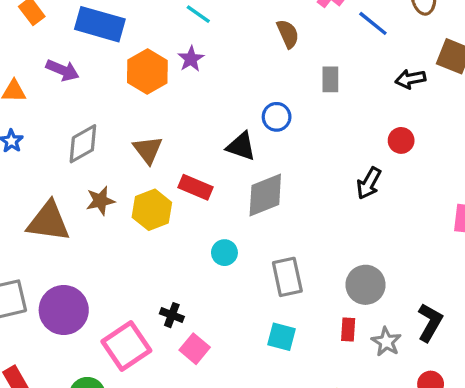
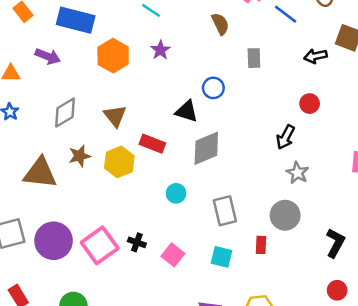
purple star: (191, 59) -> (160, 50), moved
red rectangle: (348, 329) -> (261, 245), moved
gray star: (386, 342) -> (297, 173), moved
pink square: (126, 346) -> (100, 245), moved
pink square: (195, 349) -> (173, 255), moved

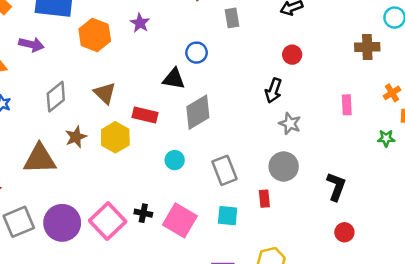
pink square: (173, 255) -> (180, 220), size x1.5

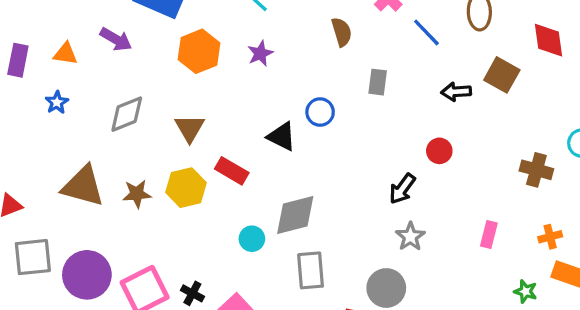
gray diamond: (198, 112) -> (295, 215), moved
brown star: (76, 137) -> (137, 194), moved

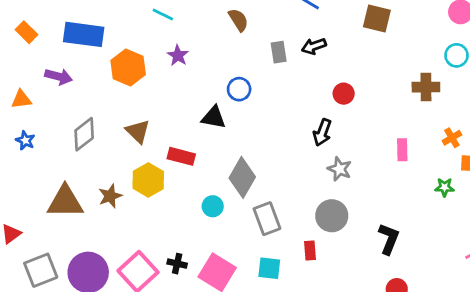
black arrow: (456, 92) -> (314, 46), moved
gray diamond: (295, 215) -> (242, 177), turned -30

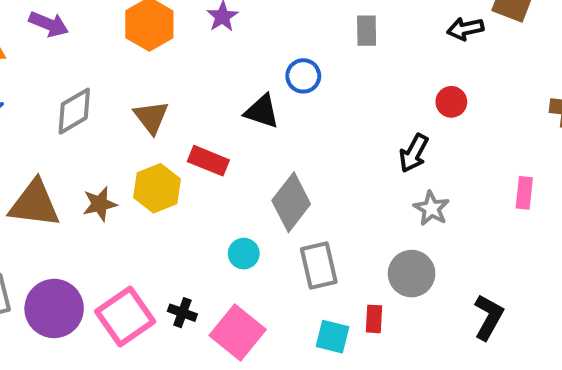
black arrow: (314, 46) -> (465, 29), moved
cyan circle: (213, 206) -> (244, 254), moved
cyan square: (269, 268) -> (332, 337), moved

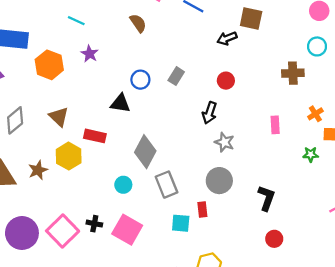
gray rectangle: (367, 31) -> (176, 76), moved, turned 42

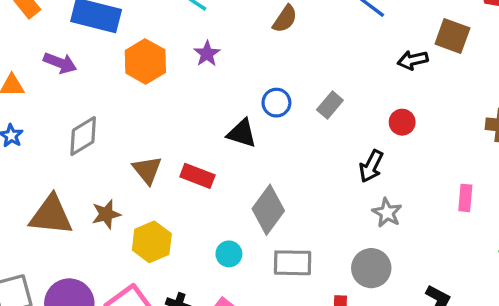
brown semicircle: (138, 23) -> (285, 19), turned 60
brown triangle: (59, 117) -> (147, 170), moved
yellow hexagon: (69, 156) -> (152, 242), moved
gray rectangle: (167, 185) -> (293, 263), turned -75

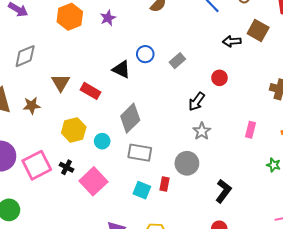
yellow hexagon: (152, 242) -> (74, 130), moved

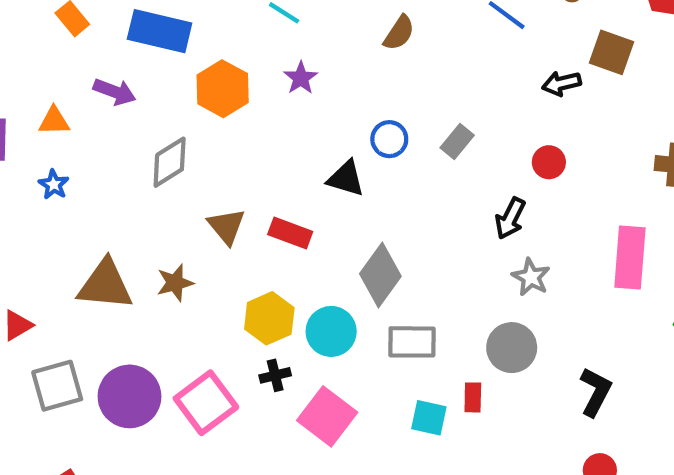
gray diamond: (25, 56) -> (170, 162), moved
pink rectangle: (251, 130) -> (630, 257), size x1.8
cyan circle: (102, 141) -> (331, 331), size x1.5
black cross: (66, 167) -> (275, 375), moved, turned -32

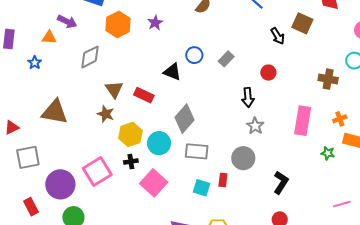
black arrow: (562, 83) -> (278, 36), turned -114
orange triangle: (54, 121) -> (49, 37), moved
black arrow: (510, 218) -> (248, 97), turned -36
brown star: (175, 283) -> (106, 114), moved, turned 30
purple circle: (129, 396) -> (60, 184), moved

